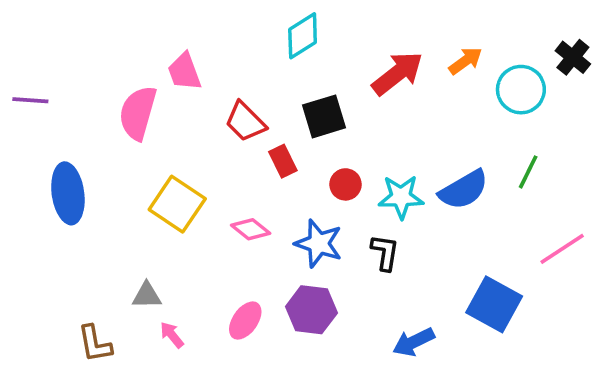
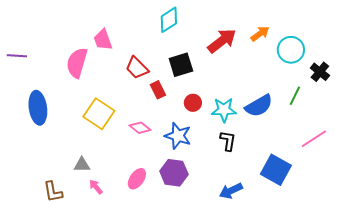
black cross: (573, 57) -> (320, 72), moved
black L-shape: (385, 252) -> (228, 141), moved

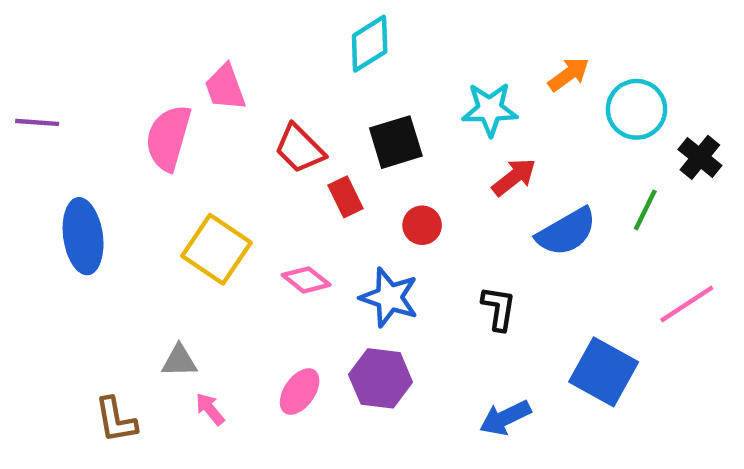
red arrow: (222, 41) -> (514, 177), moved, size x0.7
cyan star: (224, 110) -> (490, 109), moved

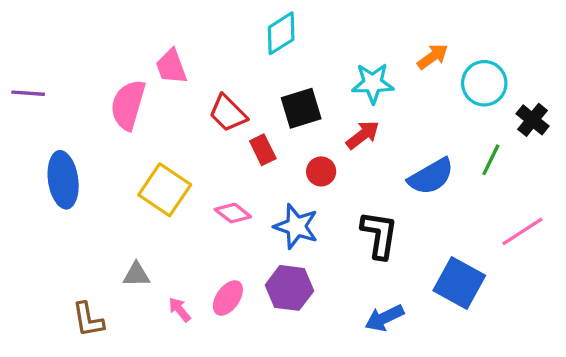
red arrow: (514, 177) -> (363, 135), moved
black L-shape: (499, 308) -> (379, 235), size x1.4
pink arrow: (210, 409) -> (180, 310), moved

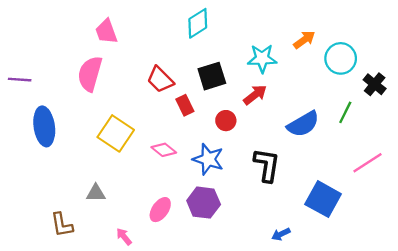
pink trapezoid: (171, 67) -> (106, 32), moved
purple line: (28, 93) -> (20, 80), moved
pink arrow: (180, 310) -> (124, 237), moved
blue arrow: (384, 318) -> (281, 234), moved, size x0.7

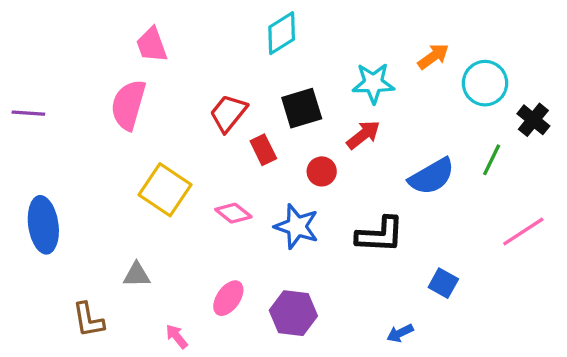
red trapezoid: (160, 80) -> (228, 113), turned 84
blue ellipse: (44, 126) -> (43, 225), moved
black L-shape: (267, 165) -> (380, 235), turned 84
blue square: (323, 199) -> (443, 283), moved, size x0.6
purple hexagon: (204, 203) -> (293, 313), moved

